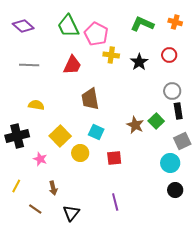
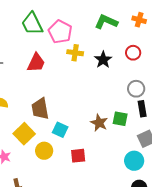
brown trapezoid: (90, 99) -> (40, 109), moved
green square: (156, 121) -> (120, 119), turned -35

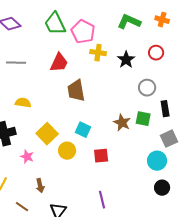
gray circle: (136, 89) -> (147, 88), moved
brown trapezoid: (40, 109) -> (76, 91), moved

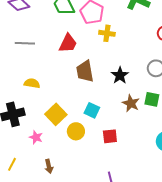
black star: (126, 60) -> (120, 75), moved

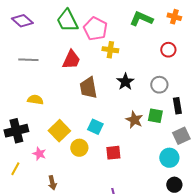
black star: (120, 75) -> (125, 82), moved
yellow line: (12, 164) -> (15, 169), moved

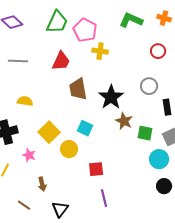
green trapezoid: (67, 21) -> (57, 22), turned -130
black star: (125, 82) -> (111, 97), moved, size x1.4
green square: (155, 116) -> (145, 133), moved
red square: (113, 153) -> (96, 169), moved

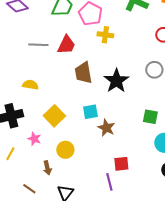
gray line: (18, 61) -> (38, 45), moved
brown star: (124, 121) -> (106, 128), moved
cyan square: (85, 128) -> (90, 112), turned -35
yellow circle: (69, 149) -> (65, 150), moved
red square: (96, 169) -> (121, 164), moved

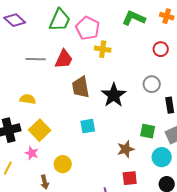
yellow square: (54, 116) -> (40, 130), moved
brown star: (106, 128) -> (126, 149), moved, turned 30
red square: (121, 164) -> (130, 178), moved

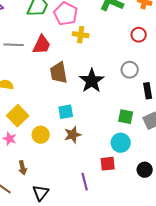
brown star: (126, 149) -> (73, 135), moved
cyan circle: (162, 157) -> (121, 143), moved
yellow circle: (63, 164) -> (41, 135), moved

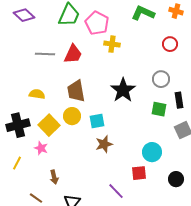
brown trapezoid: (59, 73) -> (76, 91), moved
green square: (126, 117) -> (159, 109), moved
yellow circle: (41, 135) -> (72, 116), moved
purple line: (85, 182) -> (116, 191), turned -30

